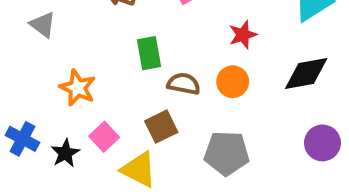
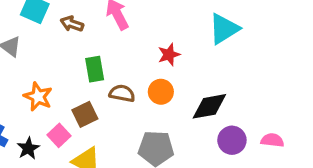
black diamond: (306, 74) -> (209, 106), moved
brown square: (161, 127) -> (85, 114), moved

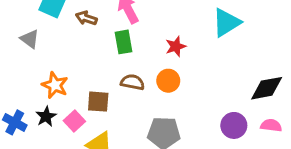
green rectangle: (95, 69) -> (124, 42), moved
black diamond: (209, 106) -> (267, 88), moved
brown square: (85, 114) -> (98, 102), turned 30
black star: (28, 148) -> (46, 116), moved

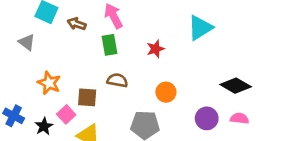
orange circle: (168, 81) -> (166, 92), moved
black diamond: (267, 88) -> (236, 86), turned 40
black star: (46, 116) -> (44, 126), moved

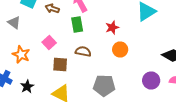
orange star: (49, 83) -> (21, 54), moved
orange circle: (166, 92) -> (120, 50), moved
pink square: (66, 114) -> (49, 42), moved

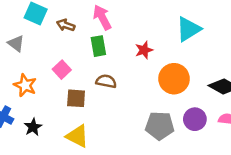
orange circle: (120, 50) -> (174, 79), moved, size x1.5
gray pentagon: (104, 86) -> (160, 126), moved

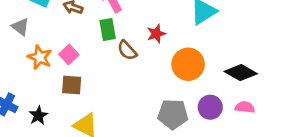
brown semicircle: (106, 81) -> (127, 50), moved, turned -144
orange star: (25, 85) -> (40, 57), moved
brown square: (76, 98) -> (72, 85), moved

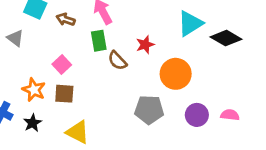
orange star: (40, 57) -> (34, 90), moved
black diamond: (241, 73) -> (226, 38), moved
gray pentagon: (173, 114) -> (149, 110), moved

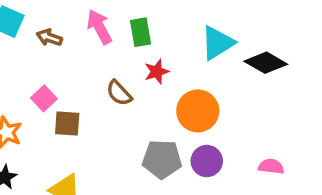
green rectangle: (99, 41) -> (141, 32), moved
brown square: (64, 94) -> (67, 123), moved
purple circle: (197, 115) -> (207, 161), moved

